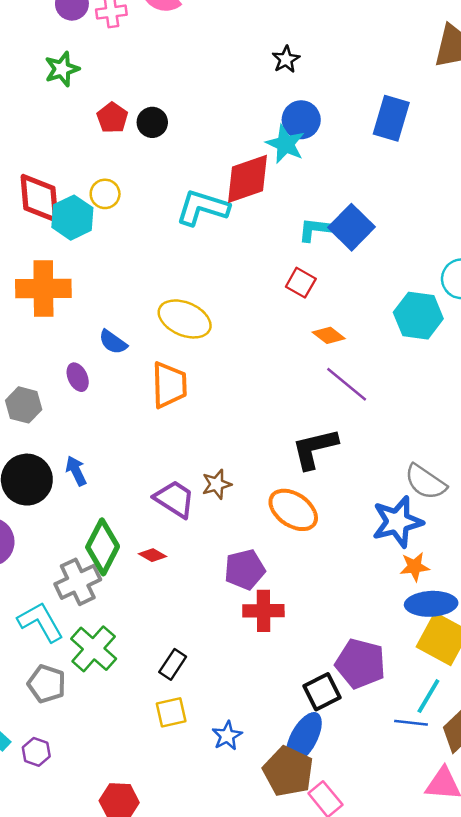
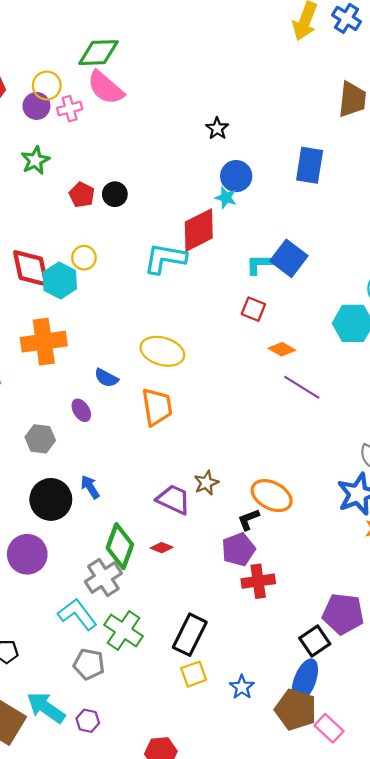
cyan star: (285, 144) -> (226, 198), size x0.7
black L-shape: (315, 448) -> (249, 519), moved, size x0.6
black rectangle: (173, 664) -> (190, 635), size x1.6

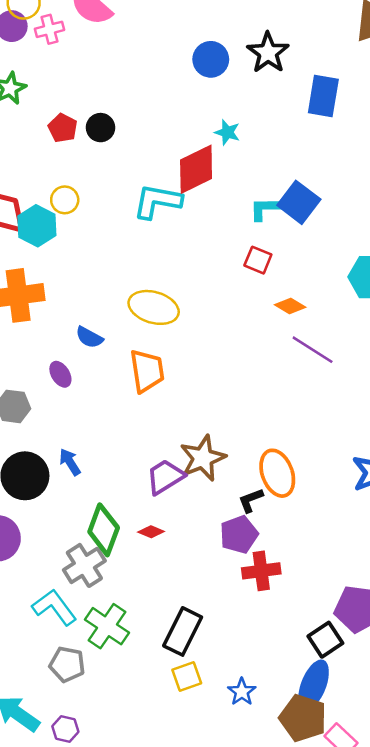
black star: (217, 128) -> (268, 53), moved, size x1.6
blue circle: (236, 176) -> (211, 59), moved
brown star: (206, 483) -> (203, 458), size x1.6
orange ellipse: (272, 496) -> (277, 473), turned 42
purple trapezoid: (174, 499) -> (165, 477), turned -57

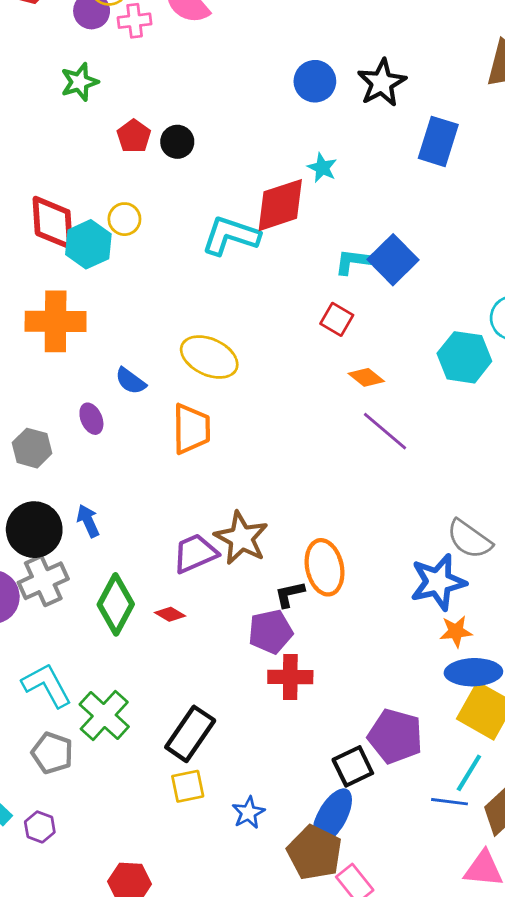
brown star: (203, 458) -> (241, 538), turned -30
gray cross: (84, 565) -> (43, 581), moved

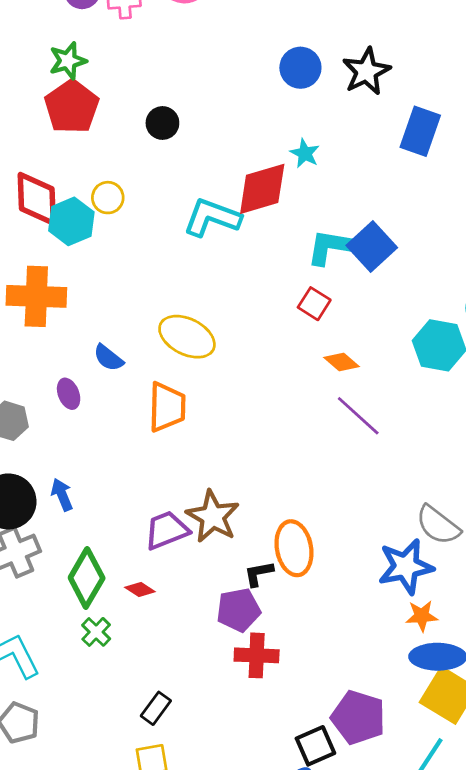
red pentagon: (134, 136) -> (72, 107), moved, size x1.6
cyan L-shape: (353, 262) -> (332, 247), size x1.4
green cross: (104, 716) -> (96, 632), moved, size x0.6
black rectangle: (190, 734) -> (156, 708), size x0.6

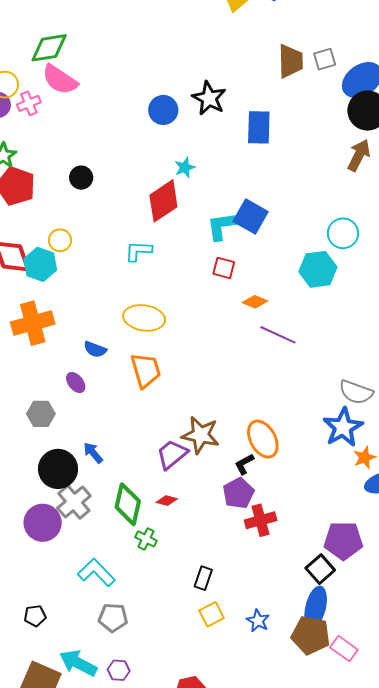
cyan star: (305, 153) -> (185, 167), turned -30
cyan L-shape: (212, 218) -> (138, 251), moved, size x0.7

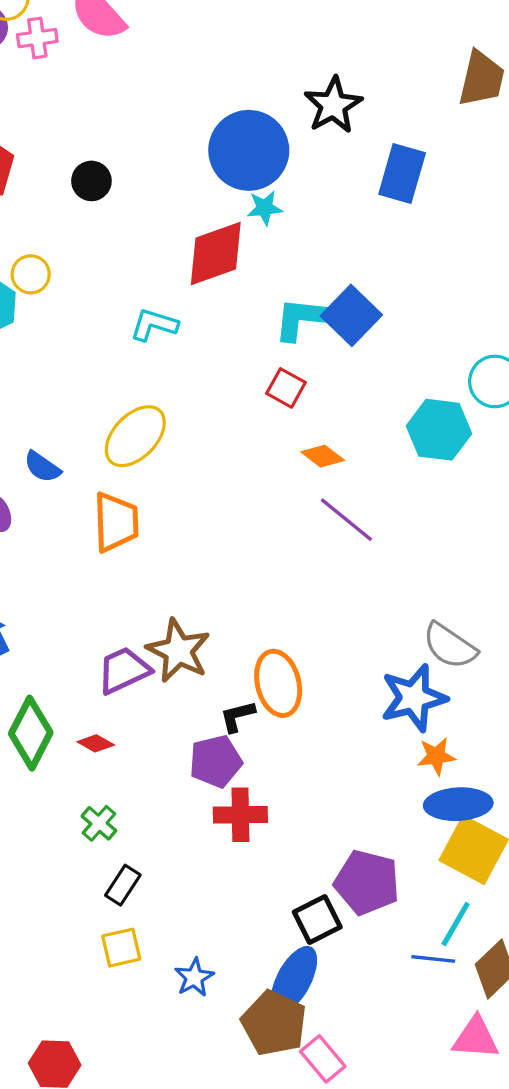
blue circle: (163, 110) -> (249, 150), moved, size x1.6
yellow ellipse: (144, 318) -> (135, 436), turned -69
green cross: (146, 539) -> (99, 823), moved

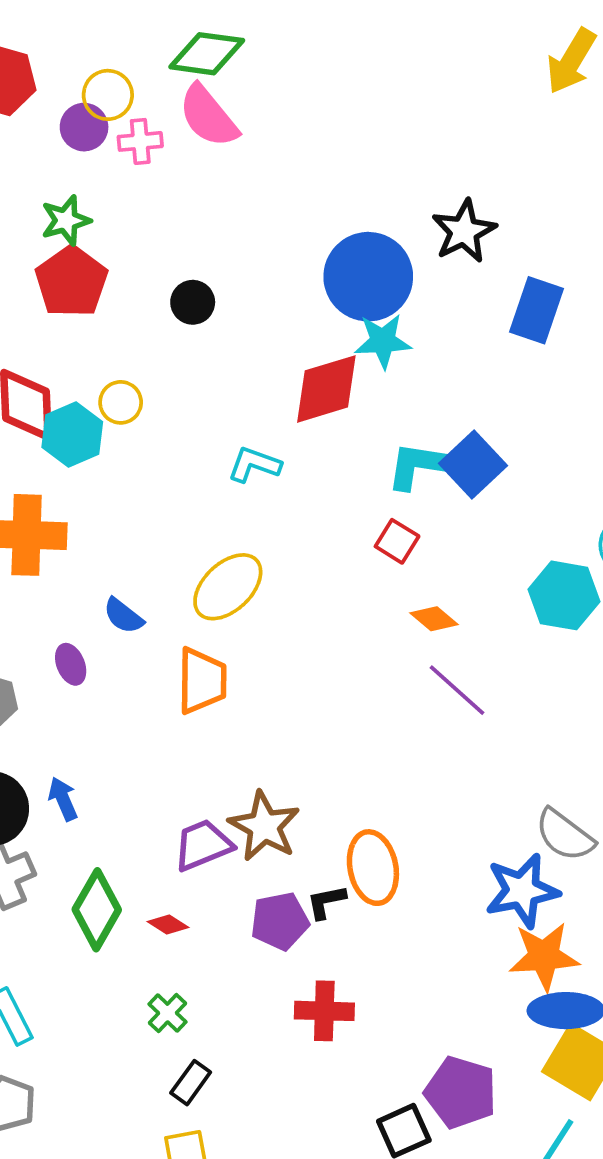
cyan star: (265, 208) -> (383, 341), size x1.4
orange star: (436, 756) -> (544, 956), size x1.6
purple pentagon: (216, 761) -> (280, 921), moved

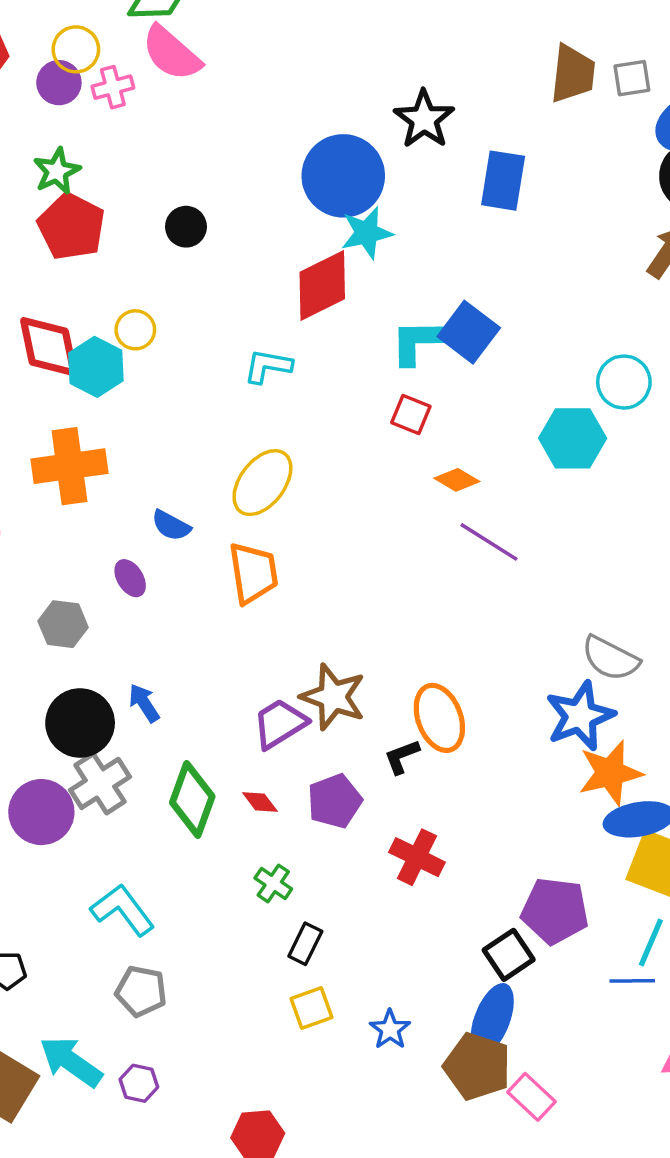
purple pentagon: (280, 921) -> (335, 801), moved
red diamond: (168, 924) -> (260, 802), turned 30
red cross: (324, 1011) -> (417, 857), turned 34

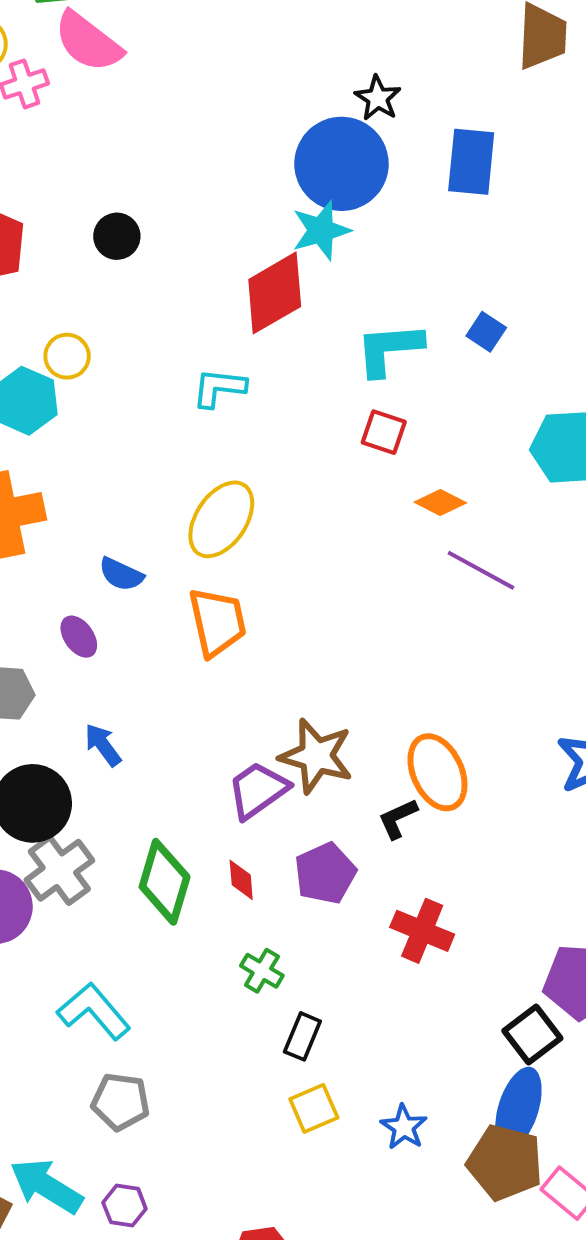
black star: (424, 119) -> (378, 98), size x0.7
blue circle: (343, 176) -> (341, 164), moved
blue square: (469, 332) -> (486, 332), moved, size x0.6
blue arrow: (144, 703) -> (103, 745), moved
red diamond: (260, 802) -> (241, 880), turned 36

